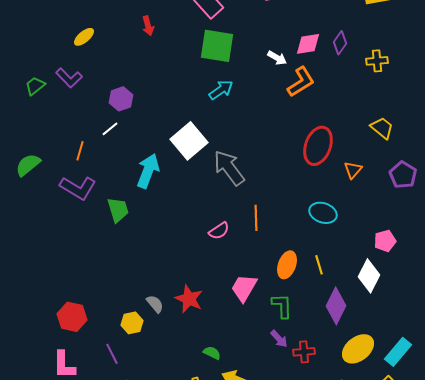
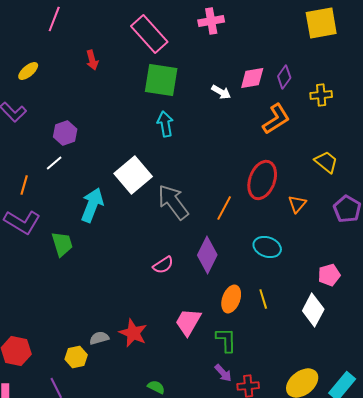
orange L-shape: (301, 82) -> (276, 119), moved
cyan arrow: (221, 90) -> (165, 124), turned -65
orange line: (256, 218) -> (224, 208), moved, turned 30
gray semicircle: (155, 304) -> (99, 338), turned -66
purple diamond: (336, 306) -> (207, 255), moved

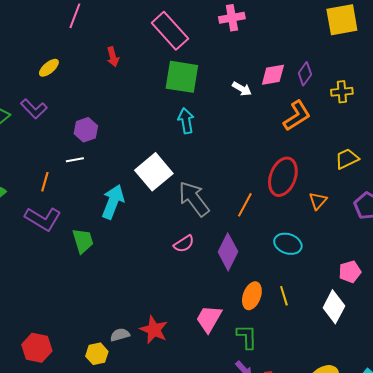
yellow trapezoid: (326, 162) -> (347, 159), turned -65
white line: (54, 163) -> (75, 160), turned 30
pink semicircle: (163, 265) -> (184, 244), moved

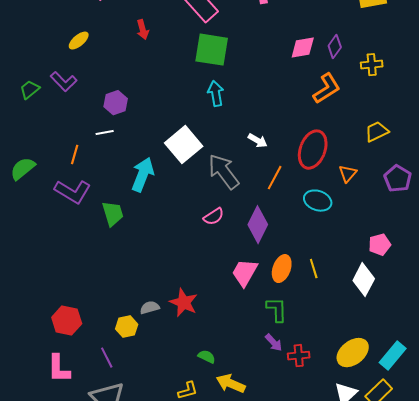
white arrow: (242, 89) -> (258, 141), moved
cyan ellipse: (288, 244) -> (318, 201), moved
pink trapezoid: (209, 319) -> (245, 273), moved

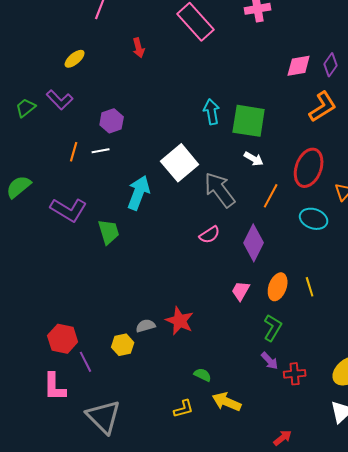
green square: (212, 50) -> (249, 121), moved
orange line: (75, 155) -> (74, 152), moved
pink trapezoid: (245, 273) -> (241, 291), size x0.7
green L-shape: (277, 310) -> (273, 328), turned 32
purple line: (107, 358) -> (86, 362), moved

